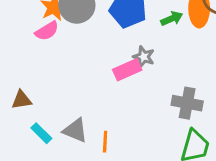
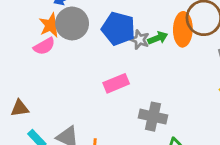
gray star: (144, 57) -> (140, 40), moved
gray cross: (187, 103) -> (153, 117), moved

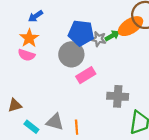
gray circle: (72, 23) -> (71, 54), moved
orange ellipse: (183, 29) -> (131, 26), turned 65
pink semicircle: (44, 46) -> (26, 55), turned 56

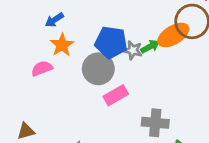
orange star: (29, 38) -> (62, 45), moved
pink semicircle: (26, 55) -> (42, 68), turned 140

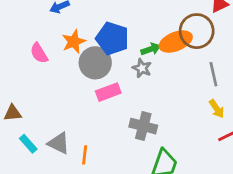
orange star: (62, 45) -> (74, 42), moved
gray star: (133, 50) -> (142, 68), moved
pink semicircle: (42, 68) -> (39, 53), turned -110

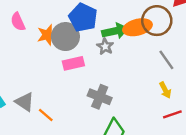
orange star: (74, 42) -> (47, 35), moved
green arrow: (151, 49) -> (115, 31), size x1.5
gray line: (213, 74) -> (166, 60), turned -30
orange line: (85, 155) -> (46, 115), turned -63

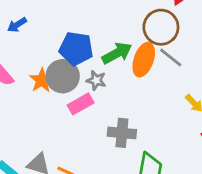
orange ellipse: (137, 27) -> (144, 60), moved, turned -40
gray star: (105, 46) -> (96, 80), moved
gray line: (166, 60) -> (171, 57), moved

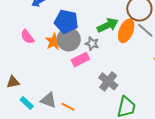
blue pentagon: (76, 49) -> (66, 22), moved
gray cross: (122, 133) -> (108, 81), turned 30

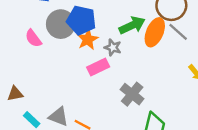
gray circle: (69, 39) -> (61, 24), moved
orange star: (54, 42) -> (88, 39), moved

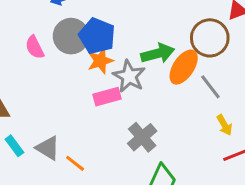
gray line: (178, 32) -> (210, 87), moved
gray star: (113, 48) -> (129, 76), size x1.5

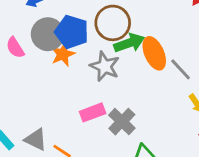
brown circle: (210, 38) -> (113, 23), moved
orange star: (100, 61) -> (63, 54), moved
orange ellipse: (184, 67) -> (154, 53), turned -52
pink rectangle: (107, 97) -> (93, 112), moved

